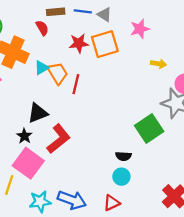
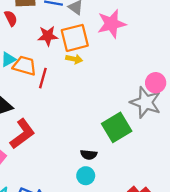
pink star: (140, 29) -> (112, 24), size x1.4
yellow arrow: (158, 64) -> (74, 59), moved
orange trapezoid: (58, 73) -> (25, 66), turned -45

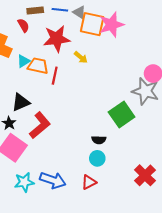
red star: (48, 36) -> (57, 39), size x1.5
orange square: (75, 38) -> (92, 24), moved, turned 30
yellow arrow: (74, 59) -> (81, 57), turned 32

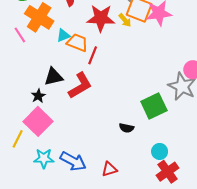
yellow arrow: (81, 57) -> (125, 20), moved
red L-shape: (40, 125) -> (80, 86), moved
cyan circle: (97, 158) -> (160, 151), moved

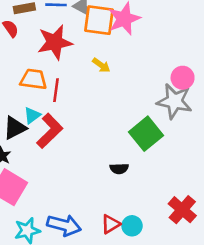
yellow arrow: (125, 20) -> (101, 65), moved
cyan triangle: (63, 35) -> (32, 115), moved
cyan circle: (160, 151) -> (132, 226), moved

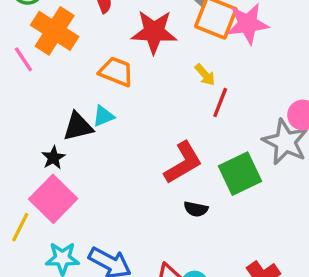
red line: (56, 90) -> (220, 102), moved
red L-shape: (50, 131) -> (183, 163), moved

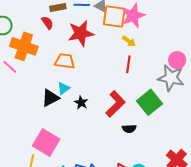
yellow arrow: (205, 75) -> (129, 41), moved
black star: (53, 158) -> (81, 103), moved

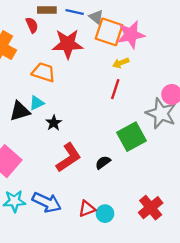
yellow arrow: (129, 41) -> (121, 63), turned 112
red L-shape: (115, 104) -> (69, 158), moved
black semicircle: (129, 129) -> (103, 162), turned 136

